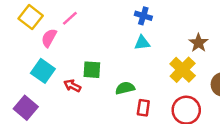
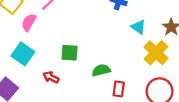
cyan triangle: (142, 43) -> (139, 27), moved, turned 42
red arrow: (72, 86) -> (51, 77), moved

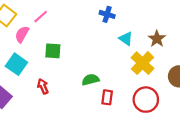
green square: (70, 53) -> (53, 51), moved
red arrow: (51, 77) -> (43, 86), turned 40

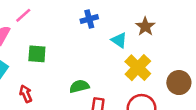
blue cross: (107, 14) -> (89, 19), moved, turned -32
brown star: (157, 39) -> (145, 26), moved

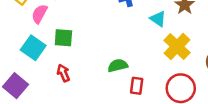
green square: (37, 54) -> (63, 38), moved

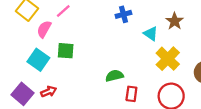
red arrow: (63, 73) -> (49, 92), moved, turned 91

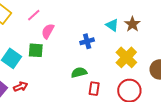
blue cross: (123, 14) -> (87, 41), moved
pink semicircle: (44, 29) -> (48, 31), moved
cyan triangle: (151, 34) -> (112, 25), moved

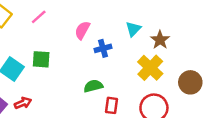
brown star: (132, 24) -> (160, 40), moved
cyan triangle: (112, 25) -> (133, 29), turned 40
pink semicircle: (48, 31) -> (82, 30), moved

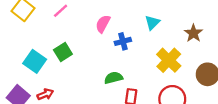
brown star: (160, 40) -> (193, 33), moved
green square: (41, 59) -> (63, 52), turned -36

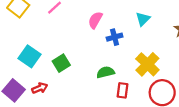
green square: (63, 52) -> (61, 63), moved
yellow cross: (169, 60) -> (147, 64), moved

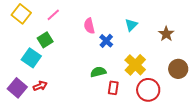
pink semicircle: (95, 20) -> (89, 26), turned -42
blue cross: (115, 37) -> (106, 41), turned -32
green square: (61, 63) -> (45, 40), moved

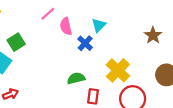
pink line: (53, 15) -> (48, 14), moved
cyan triangle: (131, 25) -> (99, 25), moved

